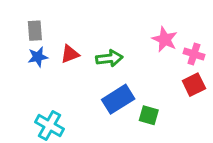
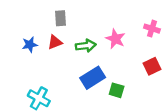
gray rectangle: (35, 31) -> (61, 18), moved
pink star: (165, 39) -> (115, 39), moved
pink cross: (194, 54) -> (152, 29), moved

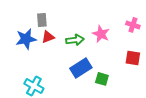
gray rectangle: (61, 18) -> (42, 20), moved
blue star: (30, 45) -> (26, 39), size x1.5
red square: (152, 66) -> (133, 58), turned 35

